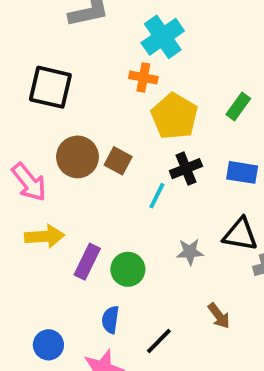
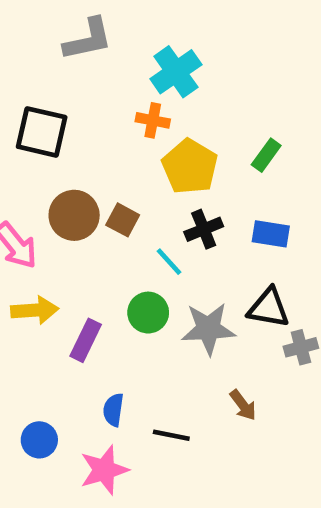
cyan line: (157, 196) -> (169, 262), turned -68
gray star: (190, 252) -> (208, 329), size x1.6
green circle: (128, 269) -> (148, 313), moved
black line: (159, 341) -> (171, 435), turned 56

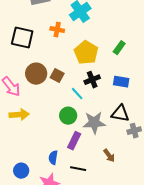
orange cross: (153, 120) -> (57, 30), moved
purple rectangle: (86, 340) -> (74, 141), moved

